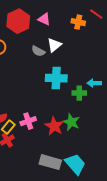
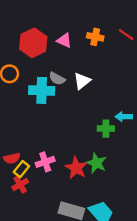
orange cross: (78, 22) -> (95, 37), moved
white triangle: (54, 45) -> (82, 81), moved
cyan cross: (56, 78) -> (42, 90), moved

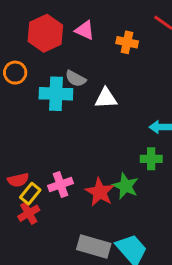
orange cross: (95, 37) -> (127, 42), moved
white triangle: (82, 81) -> (106, 98), moved, turned 36
green cross: (106, 129) -> (151, 159), moved

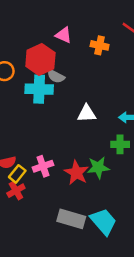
red hexagon: (45, 33) -> (40, 60), moved
white triangle: (106, 98) -> (87, 114), moved
green star: (126, 186) -> (98, 168), turned -30

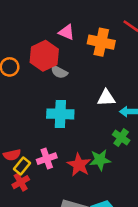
orange cross: (100, 45) -> (101, 42), size x1.5
cyan cross: (39, 89) -> (60, 114), moved
white triangle: (87, 114) -> (106, 98), moved
green cross: (120, 144) -> (121, 138), turned 35

